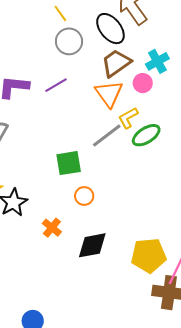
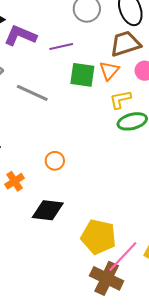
orange triangle: (109, 94) -> (109, 71), size x0.7
gray line: (107, 136) -> (32, 93), moved, turned 44
green square: (69, 163) -> (82, 75), moved

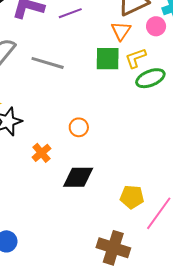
green square: (82, 75) -> (108, 59), moved
yellow pentagon: (98, 237) -> (132, 197), size x0.7
brown cross: (107, 278) -> (113, 248), moved

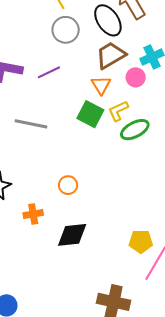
green square: (108, 59) -> (90, 114), turned 32
orange cross: (41, 153) -> (33, 214), turned 36
yellow pentagon: (132, 197) -> (141, 241), moved

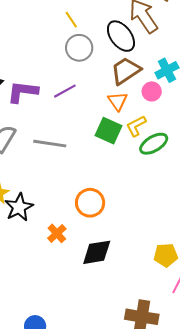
orange circle: (68, 185) -> (90, 203), size x1.5
orange cross: (33, 214) -> (57, 233), turned -30

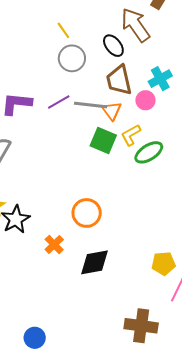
black ellipse: (121, 36) -> (113, 46), size x0.7
brown trapezoid: (126, 71) -> (119, 80), turned -68
gray line: (50, 144) -> (91, 105), moved

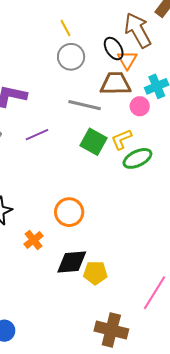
brown trapezoid: (119, 80) -> (115, 83), turned 96
purple line: (59, 102) -> (37, 135), moved
orange triangle: (112, 111) -> (127, 60), moved
yellow pentagon: (164, 263) -> (95, 273), moved

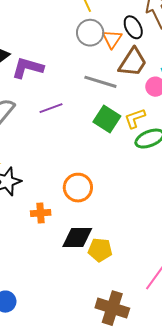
orange triangle: (127, 60) -> (112, 39), moved
brown trapezoid: (115, 83) -> (133, 62), turned 120
orange cross: (34, 240) -> (41, 213), turned 30

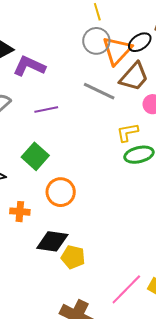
black ellipse: (133, 27) -> (140, 42), turned 75
orange triangle: (112, 39) -> (117, 51), size x1.5
green square: (107, 119) -> (35, 156), moved

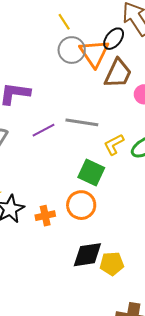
gray line: (99, 91) -> (82, 122), moved
yellow L-shape: (128, 132) -> (114, 144), moved
green square: (35, 156) -> (91, 173), moved
orange cross: (20, 212) -> (45, 216), moved

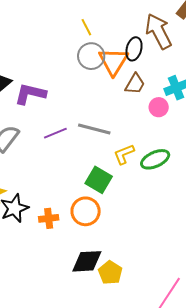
black ellipse: (114, 39) -> (134, 49), turned -30
brown trapezoid: (118, 73) -> (135, 84), size x0.7
yellow pentagon: (112, 264) -> (110, 273), turned 30

